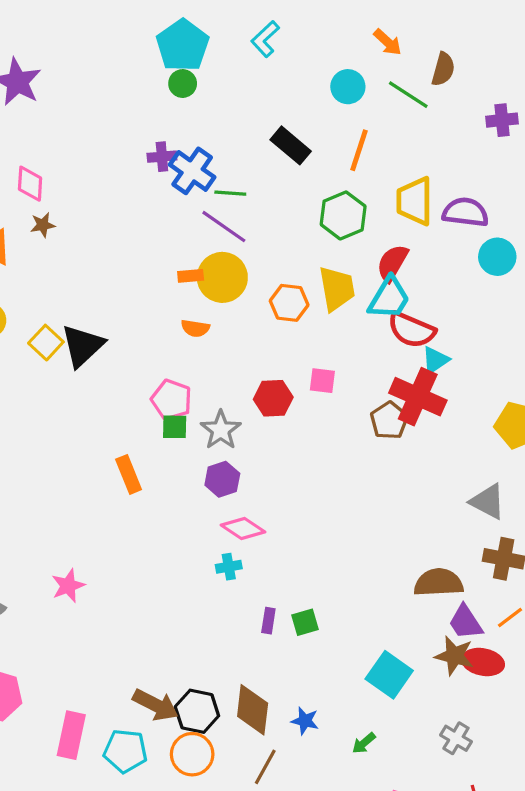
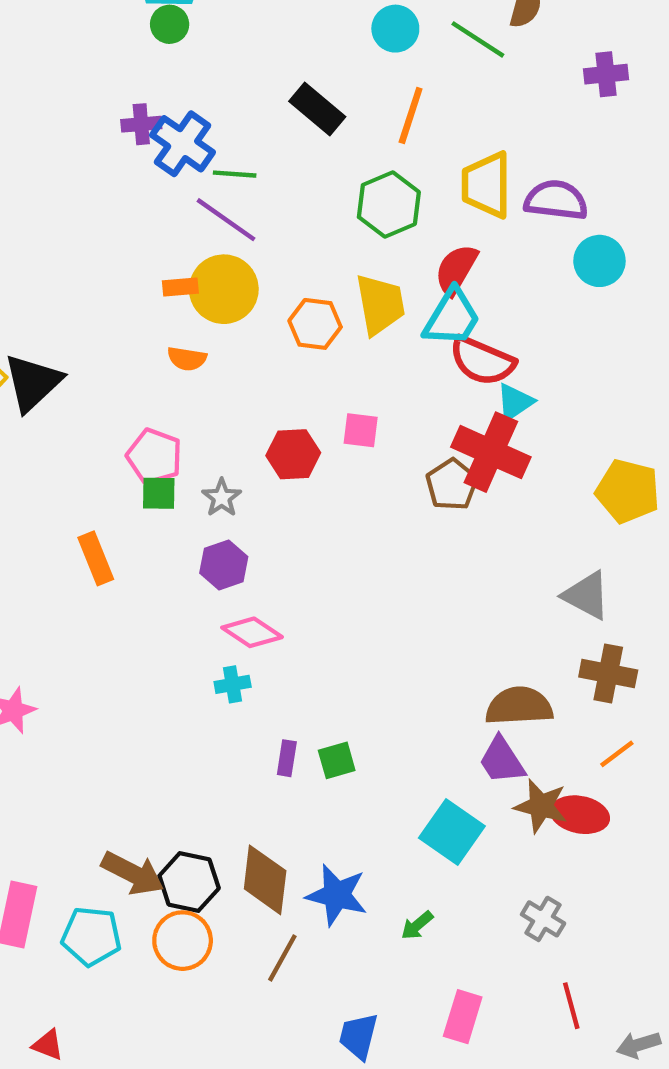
gray star: (221, 430) -> (222, 498), size x0.7
purple trapezoid: (465, 622) -> (502, 760), moved
blue star: (305, 721) -> (337, 895), size x1.6

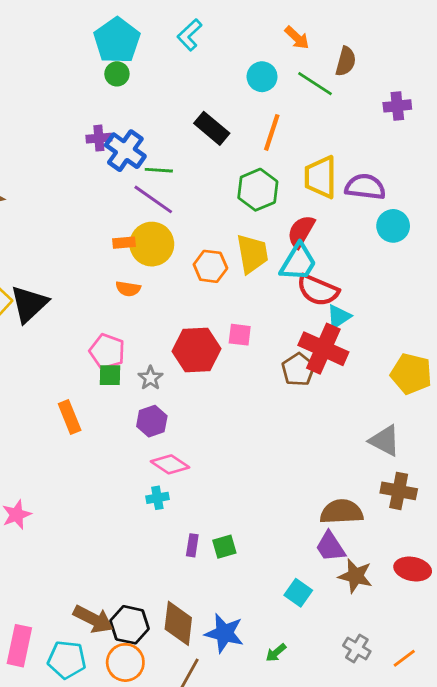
red hexagon: (293, 454) -> (196, 350), size x1.4
orange line: (617, 754) -> (404, 658), moved
red ellipse: (580, 815) -> (413, 569), moved
cyan square: (452, 832) -> (298, 593), size x0.7

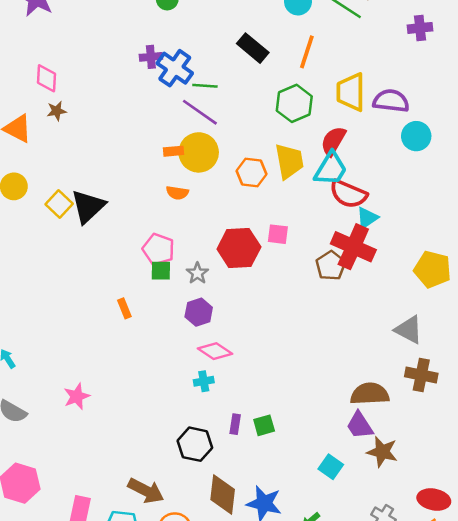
orange rectangle: (70, 417) -> (124, 308), size x0.7
red ellipse: (413, 569) -> (434, 500), moved
black hexagon: (130, 625) -> (195, 444), moved

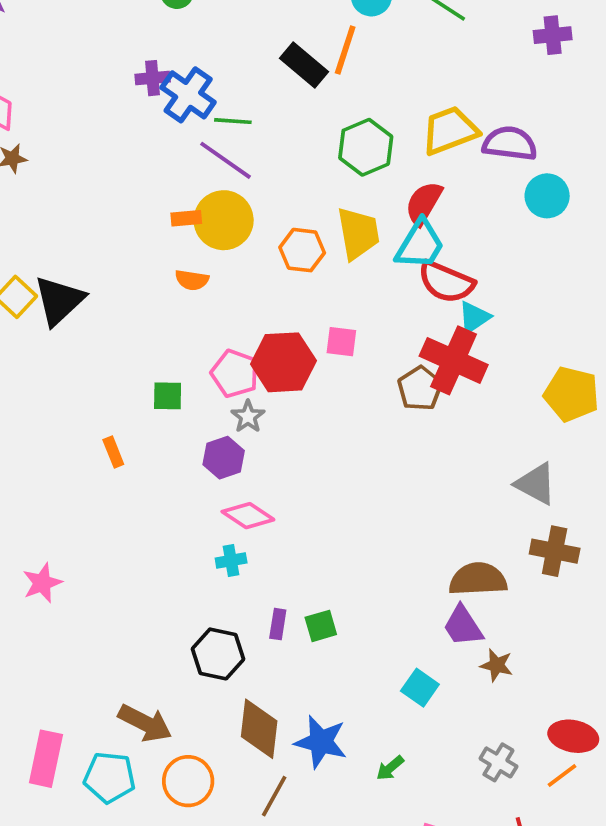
orange line: (307, 52) -> (345, 50), moved
yellow trapezoid: (351, 92) -> (450, 130), turned 69
pink pentagon: (158, 249) -> (235, 373), moved
gray star: (197, 273) -> (248, 416), moved
brown star: (382, 452) -> (497, 665), size x0.7

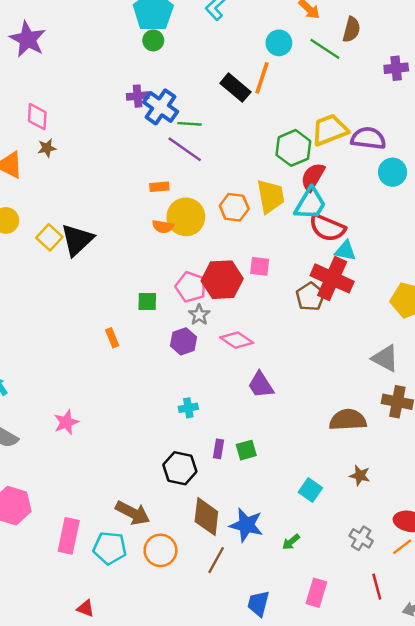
green hexagon: (366, 147) -> (293, 148), moved
yellow circle: (224, 220) -> (186, 217), moved
cyan triangle: (474, 317) -> (345, 251), turned 45
pink diamond: (248, 516) -> (237, 340), moved
purple trapezoid: (463, 626) -> (261, 385), moved

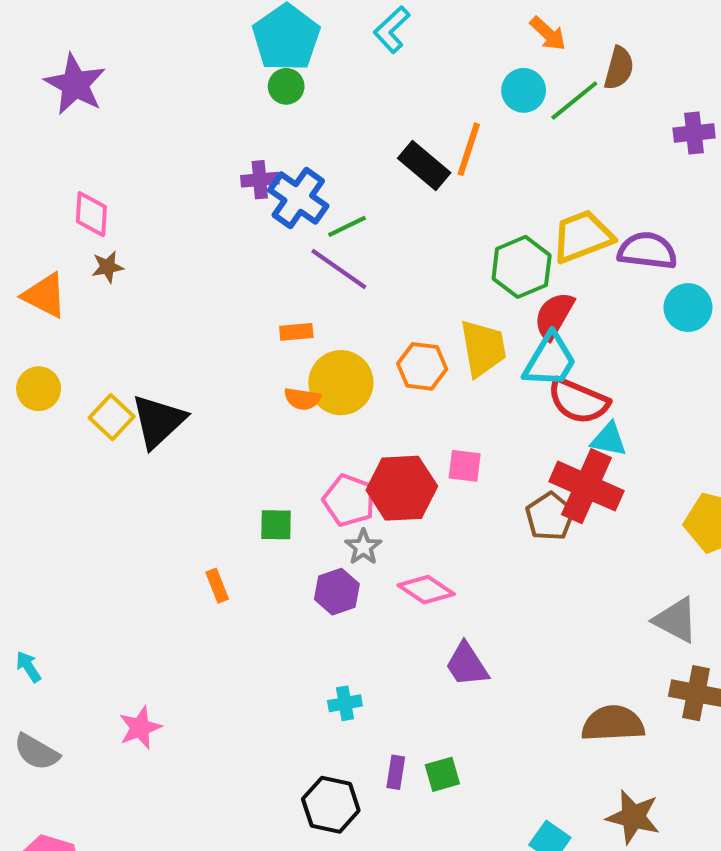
cyan circle: (279, 43) -> (524, 90), moved
green line: (325, 49) -> (574, 101), turned -72
green line: (190, 124) -> (347, 226), turned -30
brown star: (360, 475) -> (633, 817), size x1.5

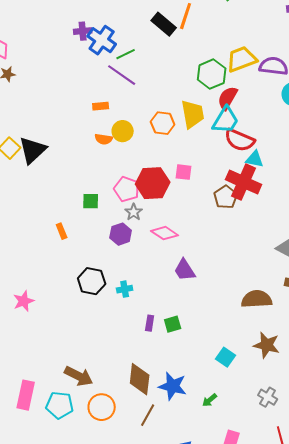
yellow circle: (341, 383) -> (123, 131), size x0.7
black hexagon: (331, 805) -> (92, 281), moved

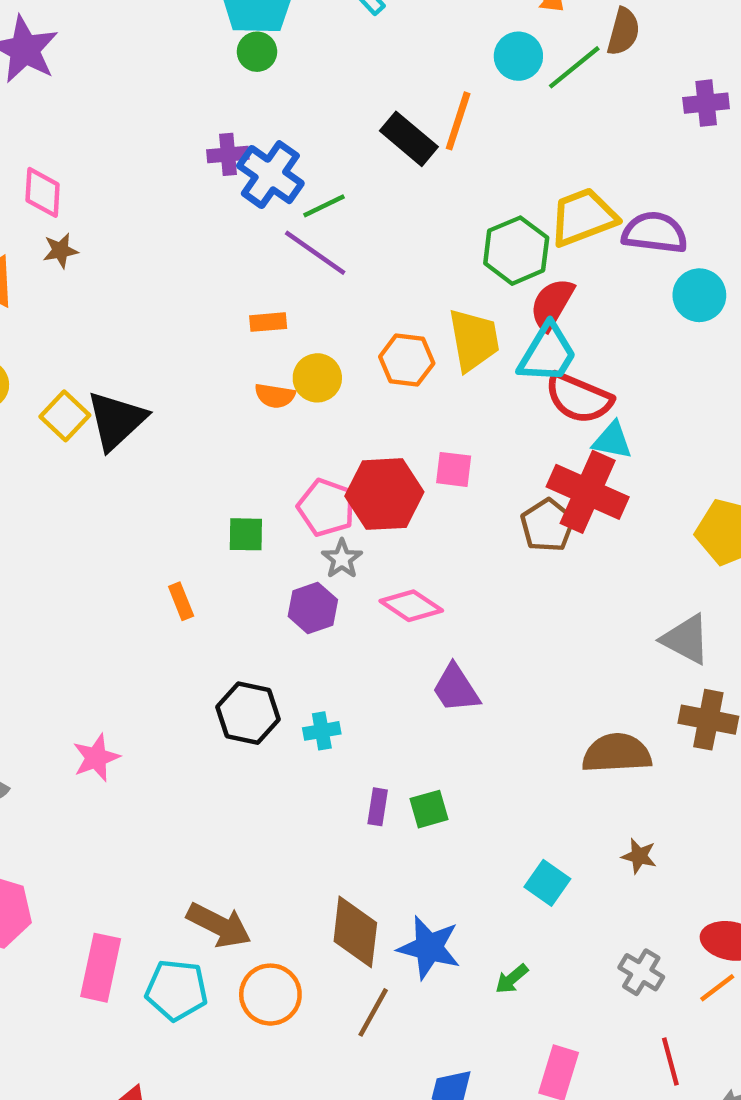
brown star: (267, 345) -> (639, 856), size x0.6

